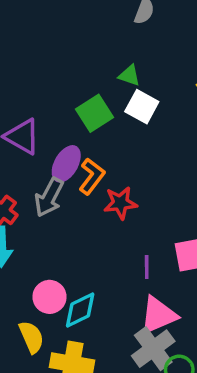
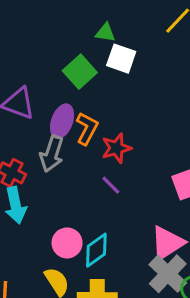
purple line: (147, 267) -> (111, 185), moved, turned -35

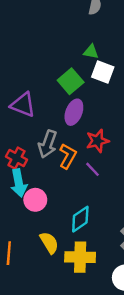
purple ellipse: (62, 121) -> (74, 112), moved
orange L-shape: (87, 129) -> (68, 156), moved
pink circle: (67, 243) -> (35, 200), moved

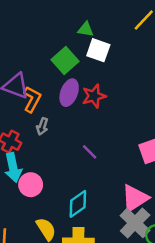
red star: (97, 141) -> (94, 96), moved
gray arrow: (48, 144) -> (42, 126), size x0.6
orange L-shape: (68, 156) -> (32, 99), moved

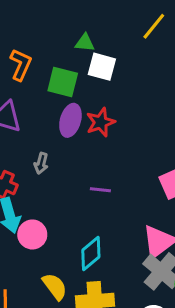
green square: (65, 61) -> (63, 82), turned -30
orange L-shape: (32, 99) -> (21, 65), moved
purple line: (90, 152) -> (100, 190), turned -35

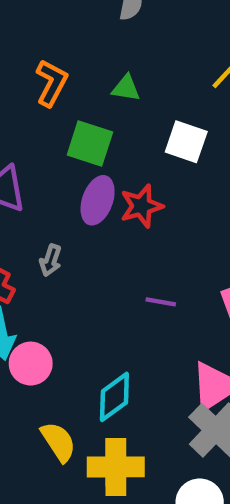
orange L-shape: (21, 65) -> (52, 83), moved
white square: (102, 67) -> (186, 142), moved
purple line: (100, 190) -> (161, 302), moved

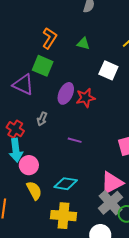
green square: (90, 144) -> (43, 66), moved
purple line: (161, 302) -> (75, 140), moved
cyan diamond: (114, 397) -> (66, 184), turned 40
yellow semicircle: (58, 442) -> (34, 191), moved

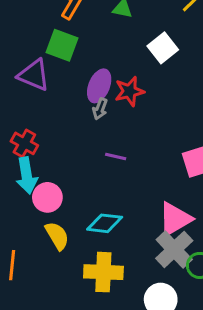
white square: (108, 70) -> (163, 48), turned 30
gray arrow: (42, 119) -> (100, 109), moved

